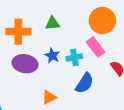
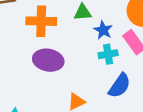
blue star: (52, 56) -> (103, 30), moved

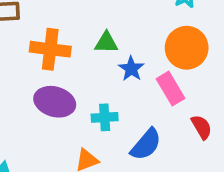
cyan cross: (108, 54) -> (105, 117), moved

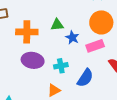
pink rectangle: (170, 89) -> (95, 46), turned -72

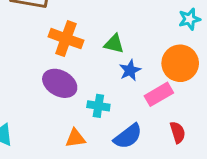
pink rectangle: (95, 46) -> (159, 94), turned -30

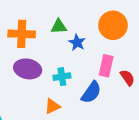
pink rectangle: (159, 94) -> (106, 66), moved, turned -30

